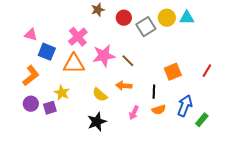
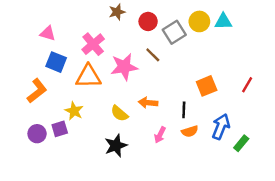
pink triangle: (31, 35) -> (48, 33), moved
brown line: (128, 61) -> (153, 55), moved
purple circle: (31, 104) -> (37, 134), moved

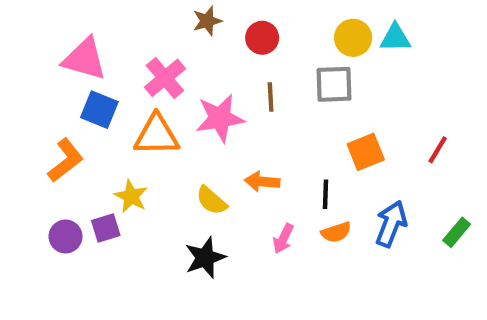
gray square: (174, 32) -> (334, 84), moved, turned 30
pink triangle: (48, 33) -> (85, 59), size x1.6
brown line: (153, 55) -> (271, 97), turned 42
green rectangle: (241, 143) -> (457, 232), moved

